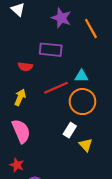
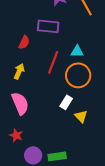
red semicircle: (25, 67) -> (24, 42), turned -72
red line: (56, 88) -> (53, 62), turned -45

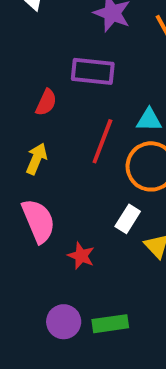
red star: (16, 135) -> (81, 256), moved

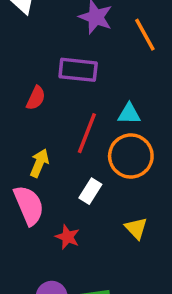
yellow arrow: (36, 159) -> (39, 163), moved
white rectangle: (128, 219) -> (90, 191), moved

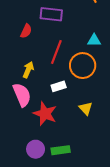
cyan triangle: (129, 114) -> (94, 40), moved
white rectangle: (90, 191) -> (59, 86), turned 40
red star: (68, 237) -> (45, 114), size x1.6

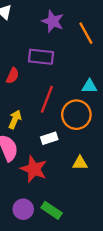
yellow triangle: (86, 108) -> (80, 163), turned -48
green rectangle: (61, 150) -> (52, 210), turned 42

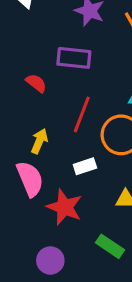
red semicircle: (13, 76) -> (36, 83), turned -77
green rectangle: (52, 210) -> (110, 246), moved

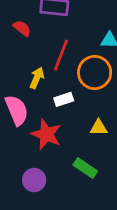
yellow arrow: (39, 141) -> (37, 78), moved

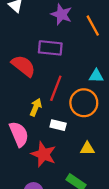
red semicircle: (22, 28) -> (23, 66), size x1.6
white rectangle: (64, 99) -> (58, 125), turned 32

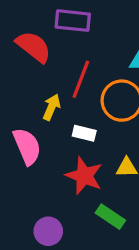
red star: (44, 154) -> (84, 176), moved

